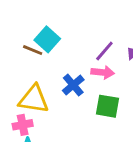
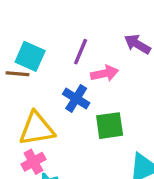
purple line: (104, 51) -> (81, 52), moved
green square: (107, 106) -> (110, 126), moved

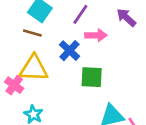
brown line: (18, 74) -> (32, 33), moved
pink cross: (33, 162) -> (14, 85), moved, turned -36

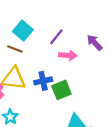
blue cross: (70, 51) -> (43, 81), moved, turned 30
green square: (92, 77) -> (61, 90), turned -30

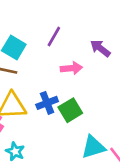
purple line: (56, 37) -> (54, 36), moved

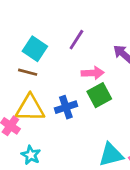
green square: (70, 110) -> (99, 95), moved

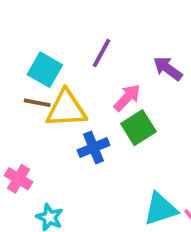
pink arrow: (93, 73) -> (127, 98), turned -40
yellow triangle: (30, 108) -> (66, 109), moved

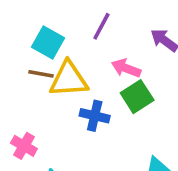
pink arrow: (127, 98) -> (126, 68), turned -112
blue cross: (94, 148) -> (95, 116), turned 36

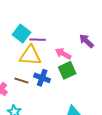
purple line: (101, 26) -> (37, 40), moved, turned 56
brown line: (41, 74) -> (21, 81), moved

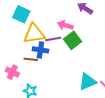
purple line: (37, 40) -> (53, 39), moved
blue cross: (42, 78) -> (40, 50), moved

